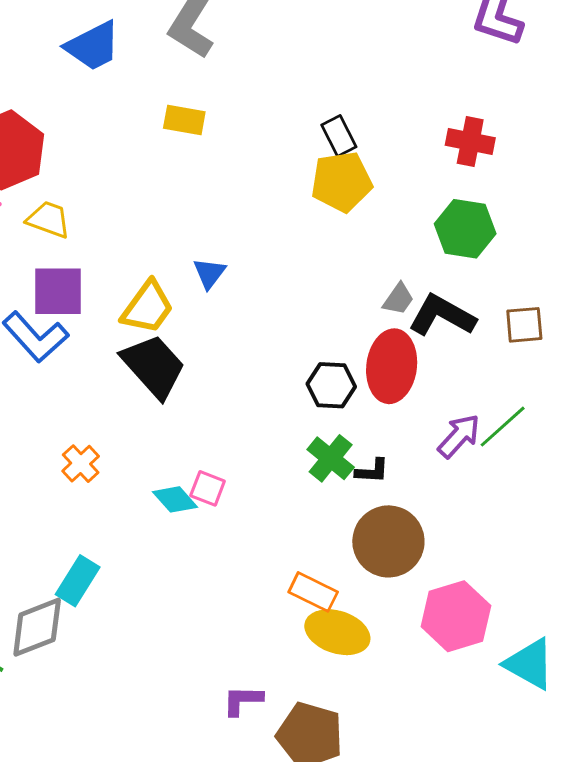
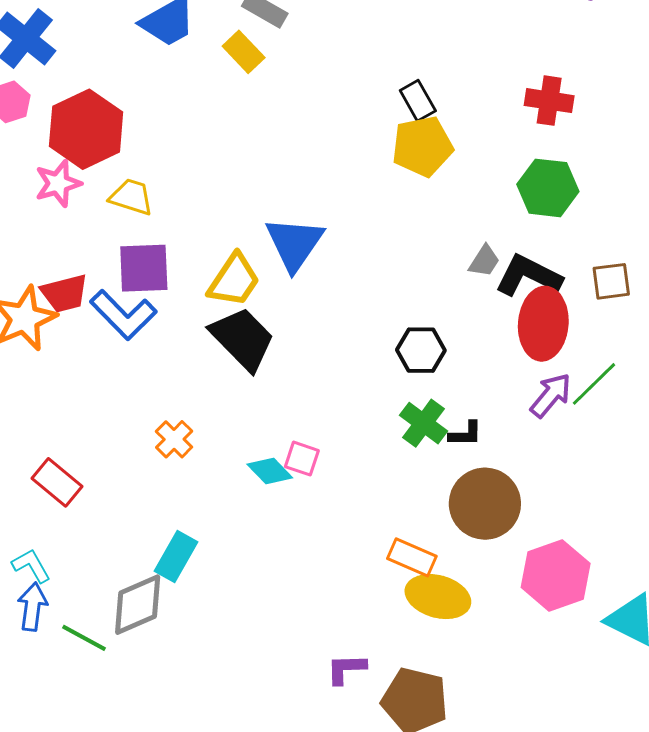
yellow rectangle: (184, 120) -> (244, 52), moved, turned 39
blue triangle: (209, 273) -> (294, 243), size x1.8
red ellipse: (392, 366) -> (543, 324), moved

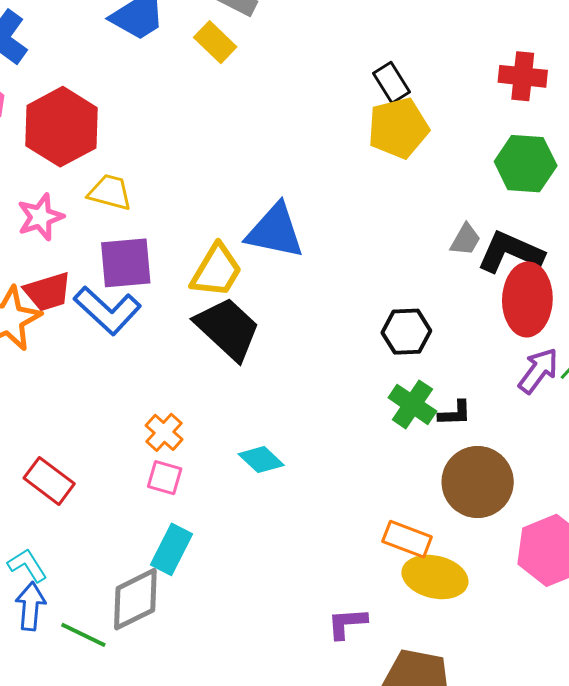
pink star: (58, 183) -> (40, 217), moved
blue triangle: (294, 243) -> (275, 231), turned -50
pink square: (302, 459) -> (165, 478), moved
purple L-shape: (346, 669) -> (347, 623), moved

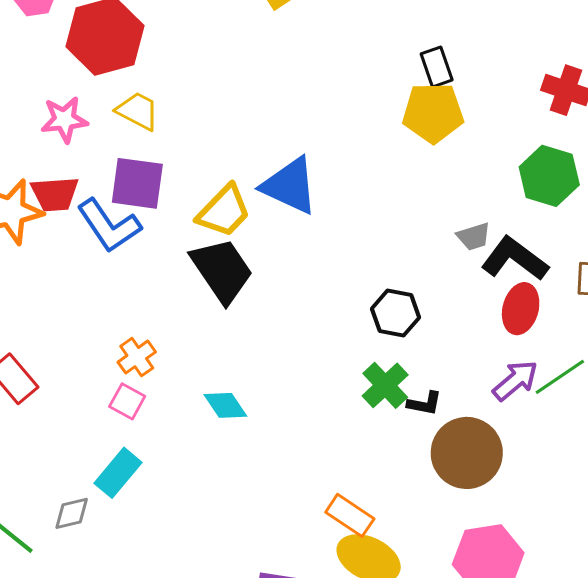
gray trapezoid: (466, 240) -> (474, 237), turned 30
red ellipse: (527, 299) -> (521, 309), size x0.7
brown circle: (478, 482) -> (467, 453), moved
gray diamond: (135, 599) -> (72, 513), size x0.6

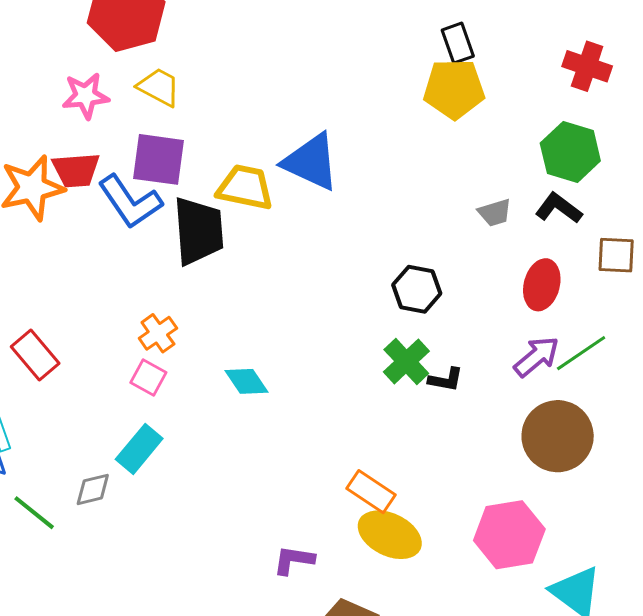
yellow trapezoid: (224, 211) -> (245, 187), turned -122
black L-shape: (515, 259) -> (559, 208), moved, size x0.7
black trapezoid: (222, 270) -> (198, 231), moved, turned 30
brown circle: (467, 453) -> (558, 436), moved

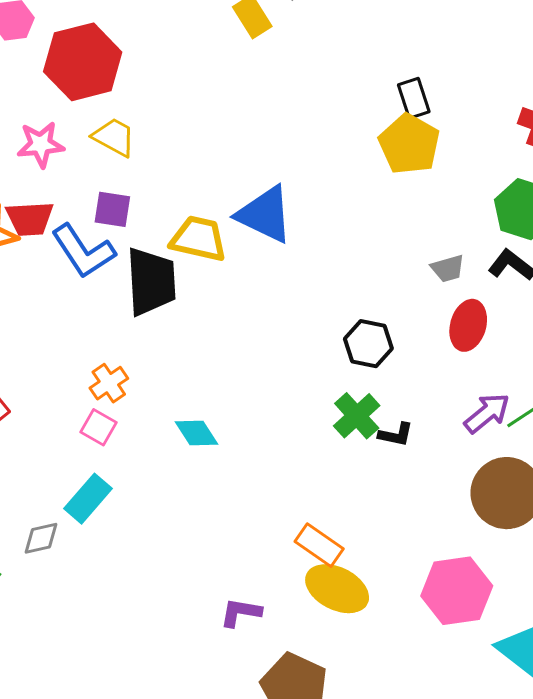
yellow pentagon: (454, 89) -> (409, 144), turned 30
purple square: (158, 159) -> (112, 209), size x0.7
red ellipse: (542, 285) -> (468, 325), moved

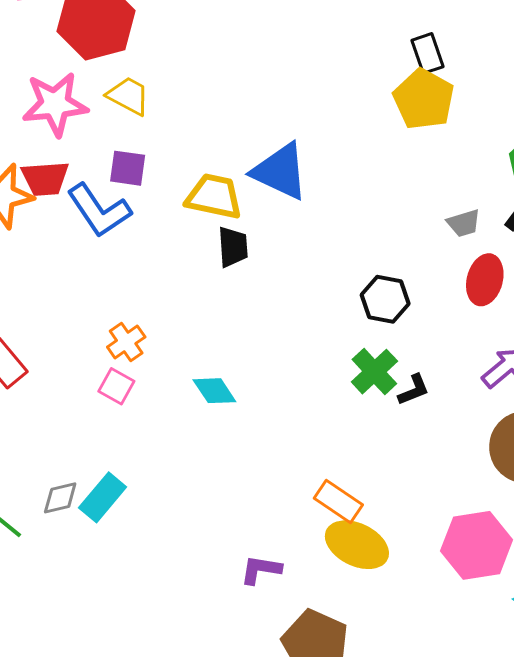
pink star: (41, 144) -> (55, 104), size x1.4
black trapezoid: (151, 281) -> (233, 247), moved, size x0.6
black L-shape: (396, 435) -> (414, 390), turned -33
cyan rectangle: (88, 499) -> (103, 497), moved

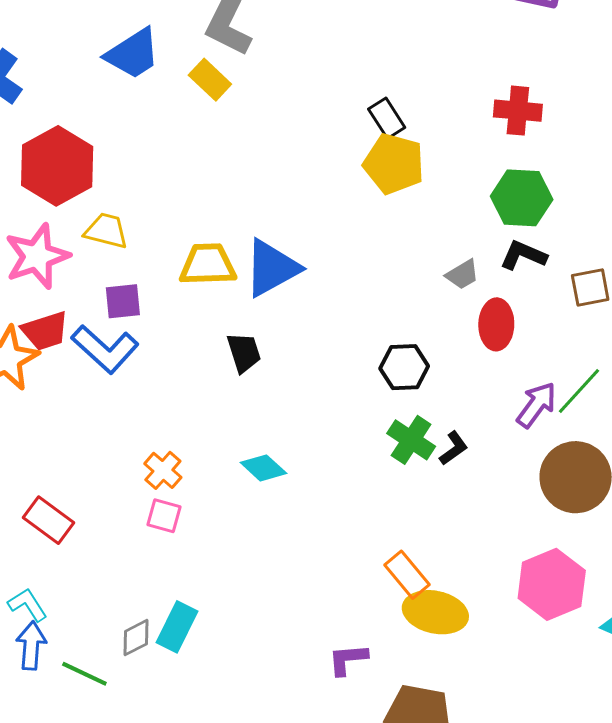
blue triangle: (280, 171) -> (272, 268), turned -40
yellow trapezoid: (214, 197) -> (208, 265), moved
cyan diamond: (214, 391) -> (263, 468), moved
orange rectangle: (338, 501) -> (407, 575), turned 30

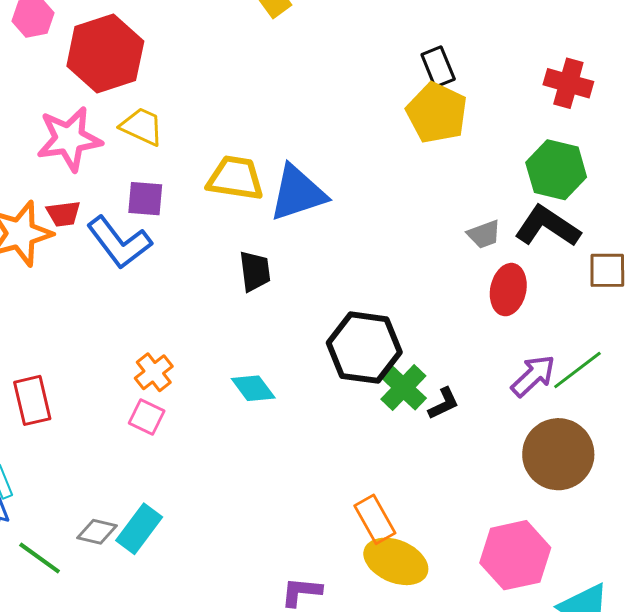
black L-shape: (523, 255) -> (547, 226), size x1.4
red trapezoid: (45, 331) -> (63, 214), size x0.7
black hexagon: (404, 367) -> (364, 348), moved, size x1.5
red rectangle: (49, 520) -> (32, 400), turned 30
gray diamond: (136, 638) -> (97, 532), turned 30

